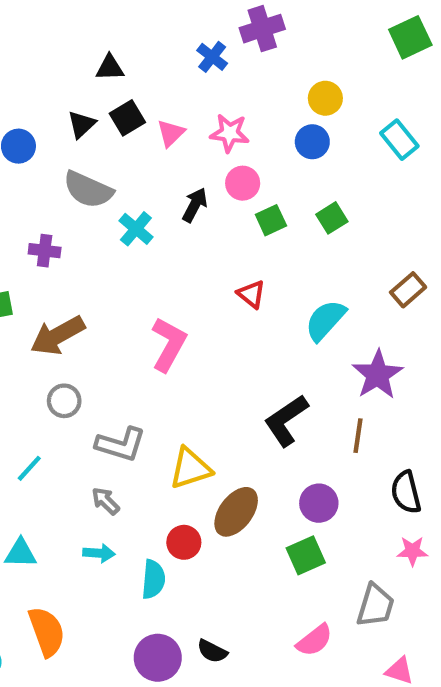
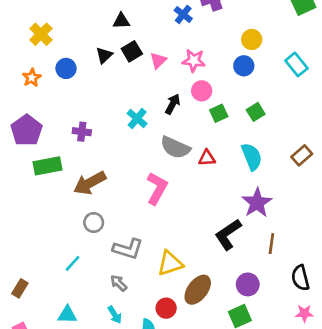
gray semicircle: (88, 190) -> (175, 147), moved
red triangle: (251, 294) -> (207, 158), turned -42
cyan semicircle: (325, 320) -> (252, 157), moved, turned 116
purple star: (378, 375) -> (257, 203), moved
cyan arrow: (99, 553) -> (115, 315), turned 54

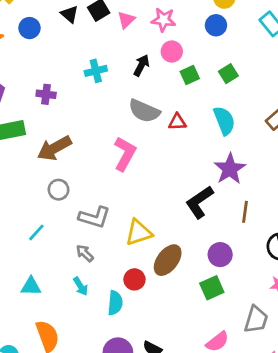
black triangle: (104, 55) -> (70, 14), turned -36
cyan cross: (137, 118) -> (96, 71), moved, turned 36

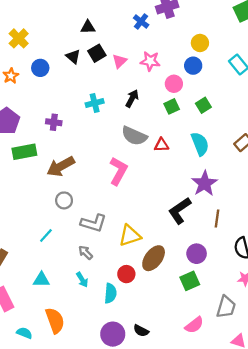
pink circle: (172, 52) -> (174, 84), moved

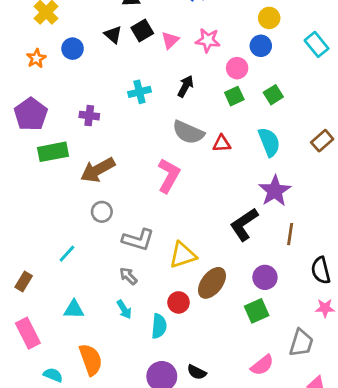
cyan line: (46, 236) -> (67, 254), moved

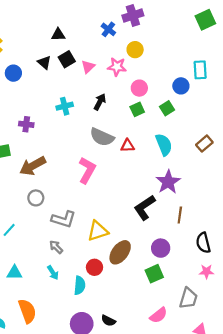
yellow circle: (269, 18) -> (135, 50), moved
cyan rectangle: (317, 44) -> (200, 70), turned 36
blue circle: (261, 46) -> (181, 86), moved

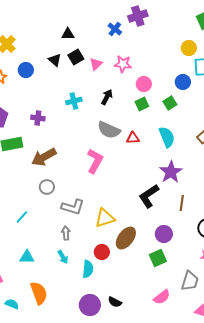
yellow circle: (135, 50) -> (189, 48), moved
gray arrow: (56, 247) -> (66, 233), turned 40

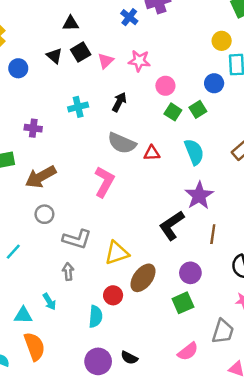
green square: (142, 104) -> (173, 112), moved, turned -32
cyan triangle: (27, 257) -> (23, 315), moved
cyan arrow: (63, 257) -> (49, 302), moved

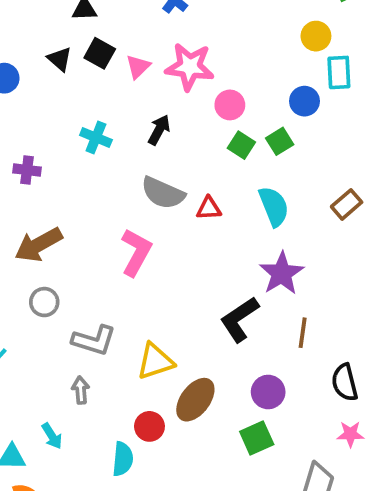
black square: (81, 52) -> (100, 53), turned -30
pink star: (139, 61) -> (190, 67), size x1.4
cyan cross: (78, 107) -> (96, 137), turned 36

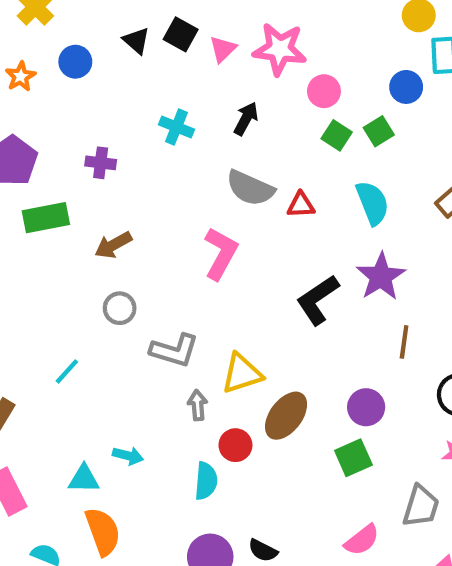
brown arrow: (39, 245) -> (113, 245), size x0.7
black L-shape: (239, 319) -> (318, 300), moved
gray arrow: (81, 390) -> (198, 405), moved
cyan arrow: (52, 436) -> (128, 456), turned -44

